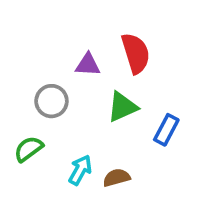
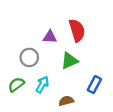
blue rectangle: (166, 130) -> (94, 85), moved
cyan arrow: (80, 170) -> (42, 85), moved

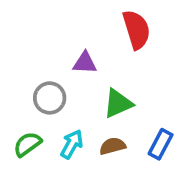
red semicircle: (77, 30) -> (137, 30), moved
brown semicircle: (66, 101) -> (112, 146), moved

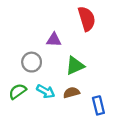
cyan arrow: (72, 144) -> (46, 91), turned 90
blue rectangle: (161, 144) -> (98, 105), moved, turned -42

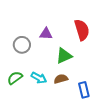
red semicircle: (87, 19) -> (82, 30), moved
gray circle: (32, 62) -> (22, 45), moved

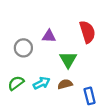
green triangle: (64, 56) -> (68, 60), turned -36
cyan arrow: (39, 78) -> (42, 83), turned -56

